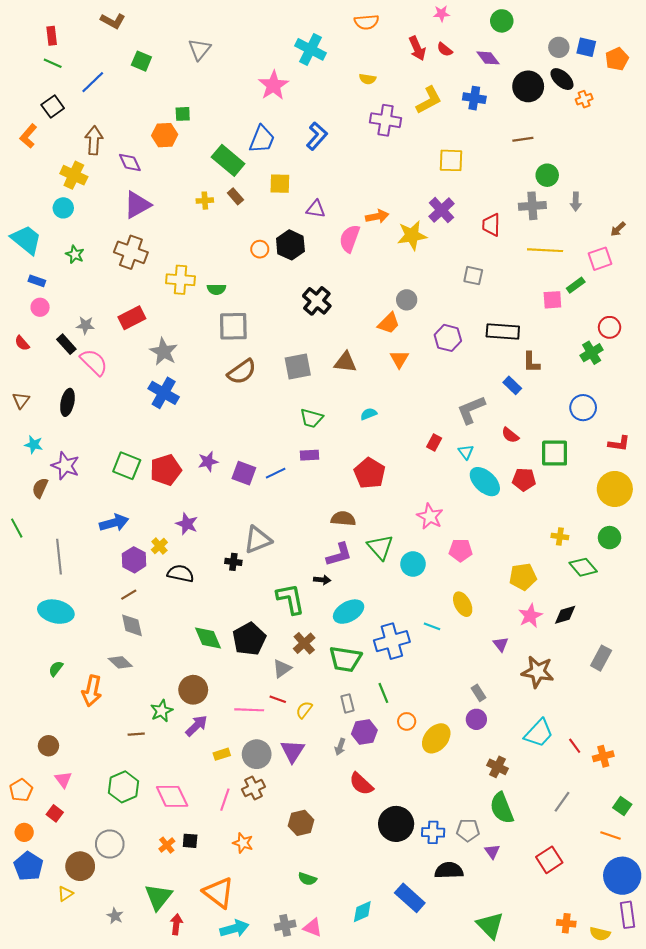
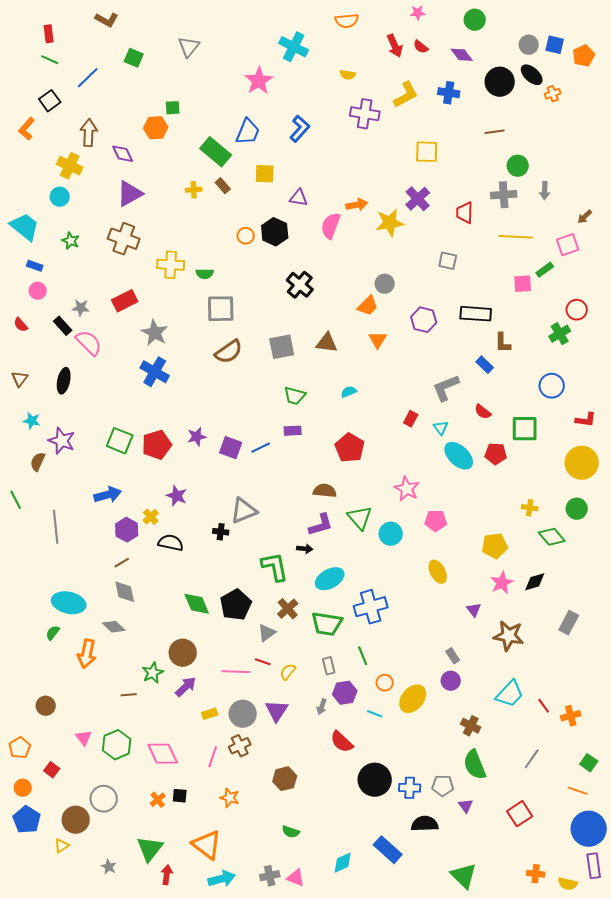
cyan ellipse: (56, 612) -> (69, 603), moved
cyan line: (432, 626) -> (375, 714), moved
pink triangle: (63, 780) -> (84, 738), moved

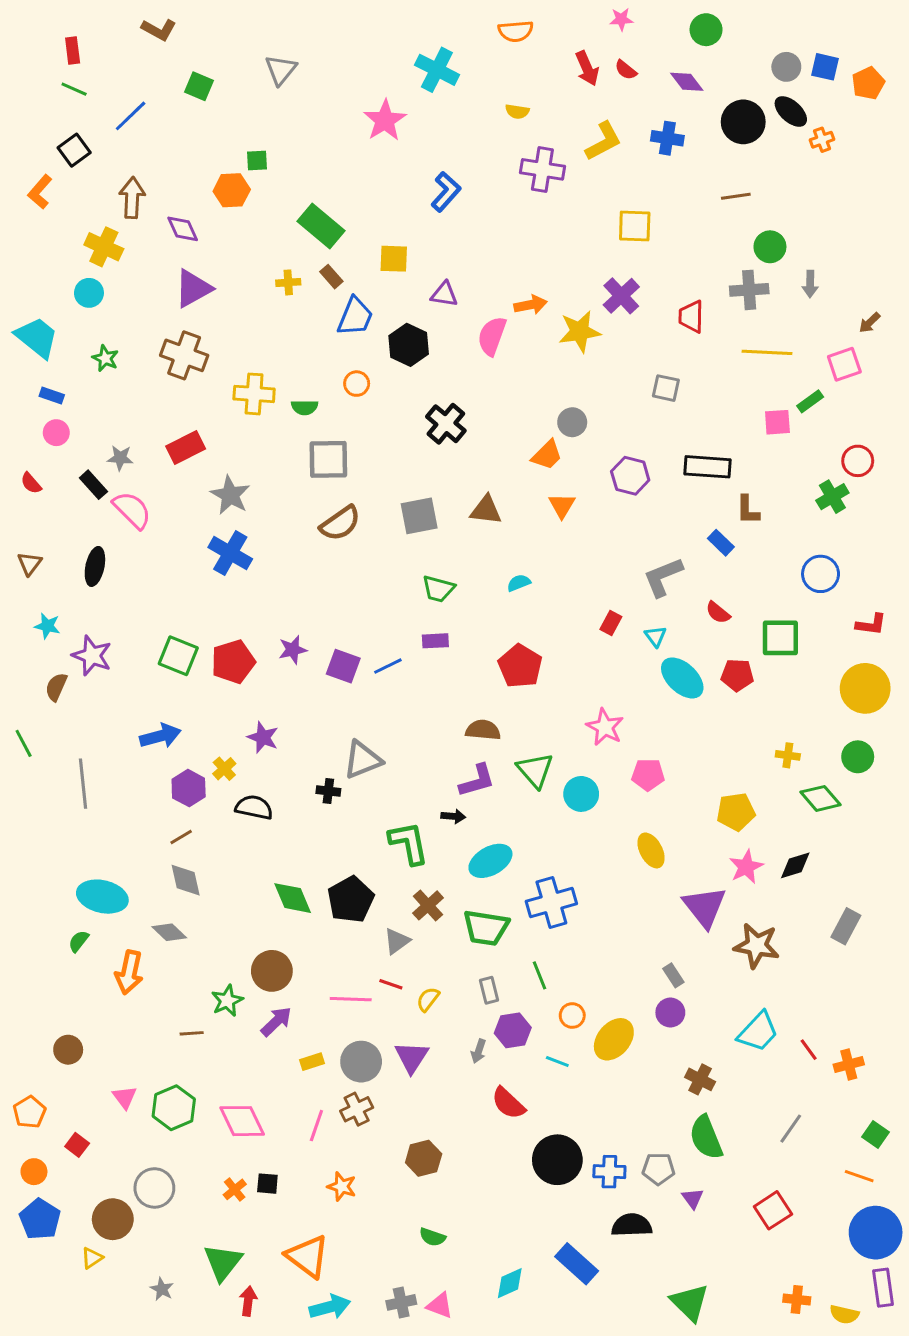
blue trapezoid: (248, 132) -> (355, 317), moved
orange circle: (246, 236) -> (357, 384), moved
purple triangle: (474, 610) -> (705, 907), size x2.0

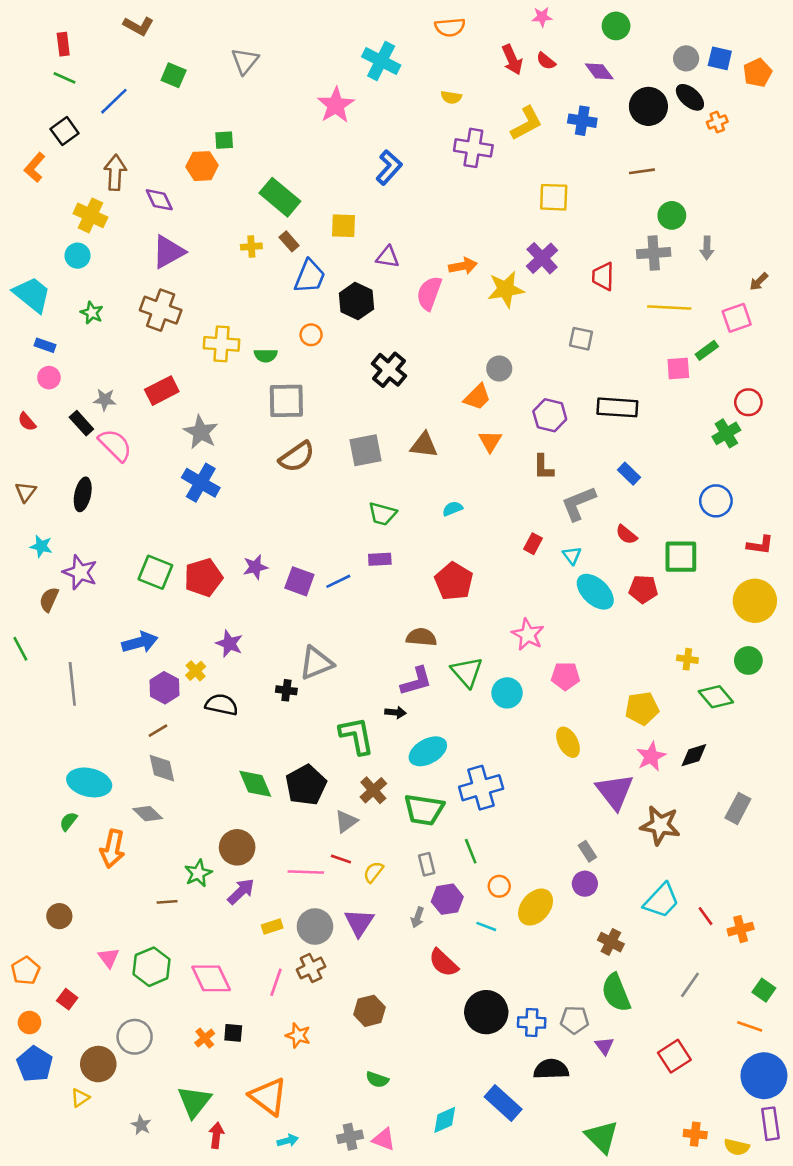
brown L-shape: (748, 510) -> (543, 467), moved
cyan arrow: (330, 1307) -> (288, 1141), size x0.6

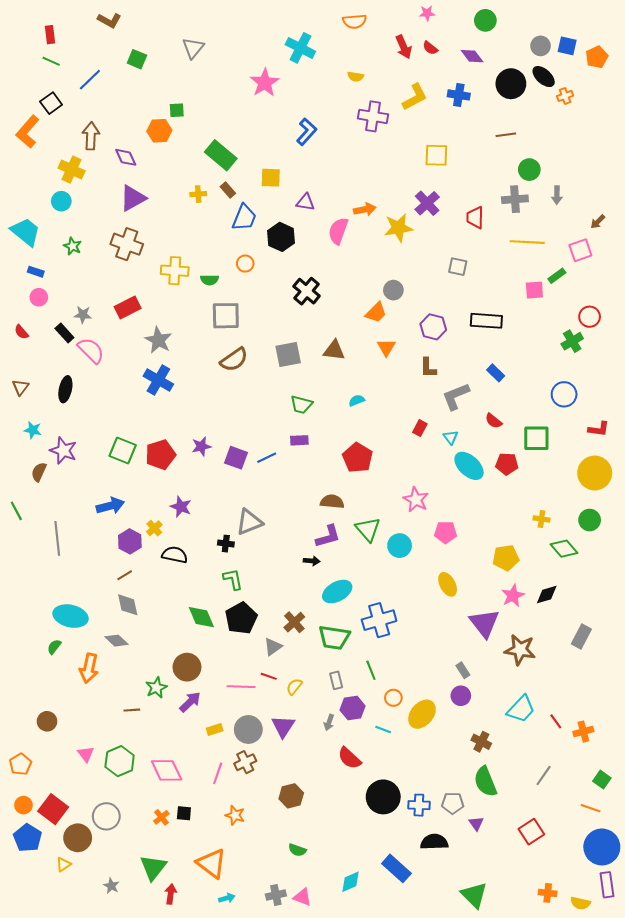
orange L-shape: (35, 167) -> (28, 132), size x1.4
green L-shape: (356, 736) -> (233, 579), moved, size x0.7
red square: (67, 999) -> (53, 809), moved, size x1.8

